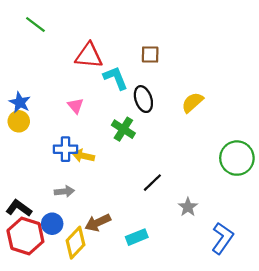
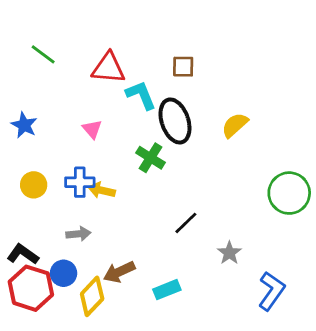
green line: (35, 24) -> (43, 54), moved
black ellipse: (143, 99) -> (175, 121), size x1.4
yellow circle: (19, 121) -> (34, 185), moved

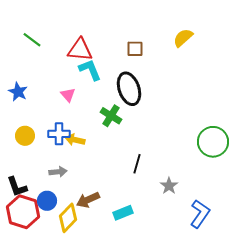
cyan L-shape: (141, 95) -> (90, 70), moved
yellow semicircle: (235, 125) -> (183, 38), moved
black line: (186, 223) -> (137, 164), turned -30
black L-shape: (23, 254) -> (17, 187), turned -145

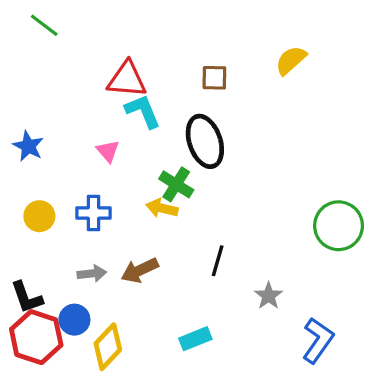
green line: (32, 40) -> (44, 25), moved
yellow arrow: (75, 140) -> (162, 208), moved
brown arrow: (88, 200) -> (140, 270), moved

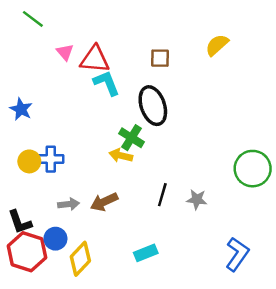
pink triangle: (108, 151) -> (65, 52), moved
blue cross: (94, 213) -> (51, 159), moved
gray star: (269, 296) -> (197, 199), moved, turned -30

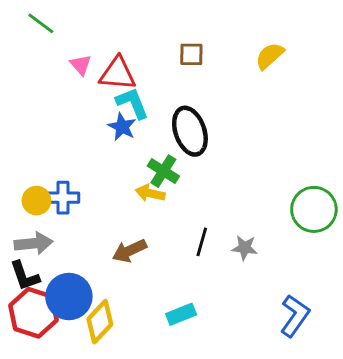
brown square: (160, 58) -> (191, 54), moved
blue star: (21, 109) -> (122, 127), moved
gray arrow: (69, 204) -> (33, 243), moved, size x1.4
blue circle: (55, 239) -> (69, 296), size x1.6

